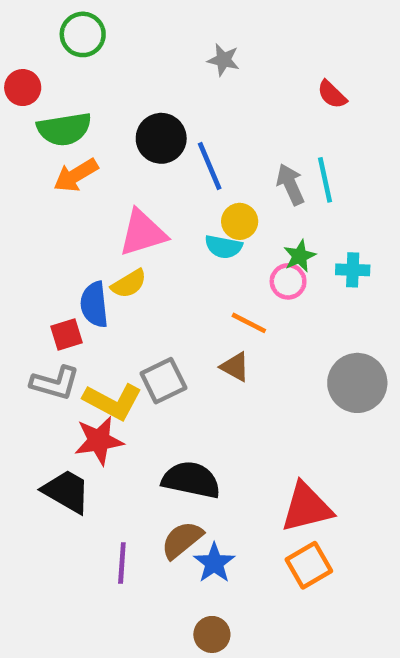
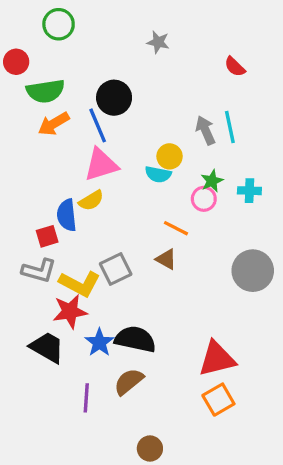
blue line: (210, 166) -> (98, 125), moved
blue star: (214, 563) -> (99, 342), moved

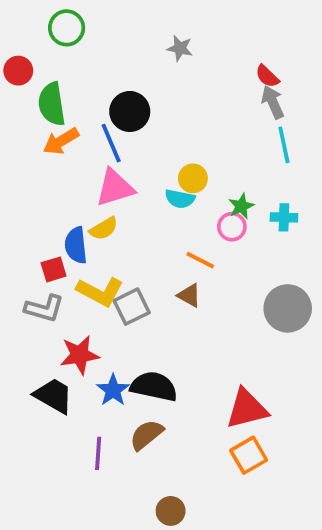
green semicircle: (45, 91) -> (52, 104), turned 90
cyan line: (230, 127) -> (284, 145), moved
gray arrow: (205, 130) -> (273, 102), moved
yellow L-shape: (80, 284) -> (100, 292), moved

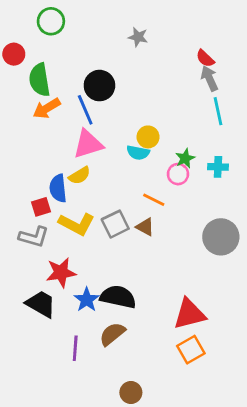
gray square: (132, 307) -> (115, 224), moved

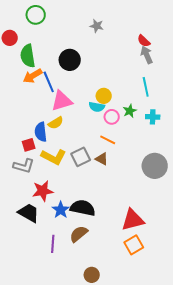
blue line: (85, 110) -> (49, 82), moved
cyan line: (218, 111) -> (146, 87), moved
pink circle: (178, 174) -> (112, 117), moved

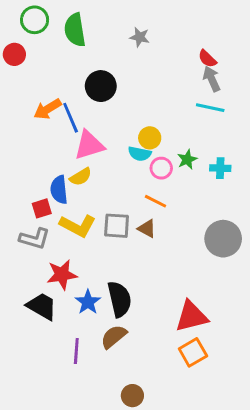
green circle: (36, 15) -> (35, 20), moved
green semicircle: (28, 56) -> (75, 30), moved
cyan line: (146, 87) -> (210, 108), moved, turned -66
gray square: (81, 157) -> (117, 226), turned 30
black semicircle: (83, 208) -> (119, 299), turned 65

